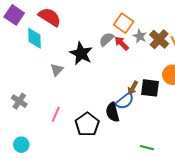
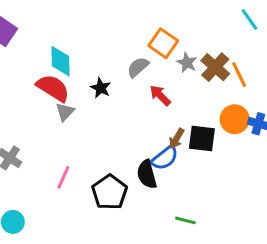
red semicircle: (50, 17) -> (53, 88), moved
cyan diamond: (34, 38) -> (60, 61), moved
red arrow: (122, 43) -> (160, 95), moved
black star: (81, 53) -> (101, 88), size x0.6
green line: (147, 148) -> (185, 220), moved

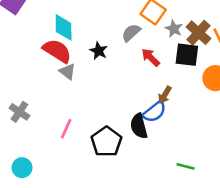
gray triangle: (65, 112) -> (67, 72), turned -36
black square: (202, 139) -> (187, 55), moved
green line: (185, 220) -> (186, 166), moved

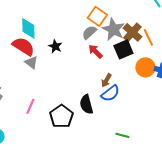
gray star: (174, 29) -> (113, 29), size x1.6
gray semicircle: (131, 33) -> (89, 32), moved
black square: (187, 55) -> (123, 49), turned -30
blue semicircle: (154, 112) -> (110, 93), moved

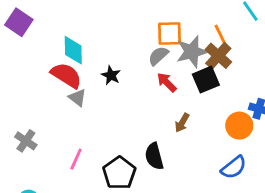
orange square: (97, 16) -> (170, 33), turned -36
gray star: (113, 29) -> (192, 52), turned 30
orange line: (148, 37) -> (221, 36), moved
orange circle: (145, 67) -> (239, 126), moved
blue semicircle: (110, 93) -> (234, 167), moved

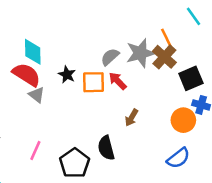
orange square: (170, 33) -> (94, 82), moved
black square: (206, 80) -> (191, 78), moved

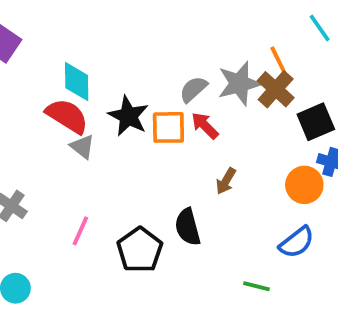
black star: (67, 75) -> (128, 116), size x1.5

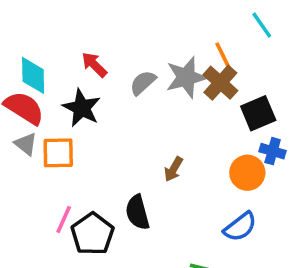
red arrow: (205, 126) -> (94, 65), moved
orange square: (168, 127) -> (58, 153), moved
gray triangle: (82, 147) -> (26, 144), moved
pink line: (80, 231) -> (64, 220), moved

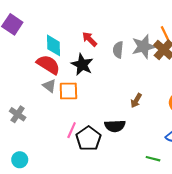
gray semicircle: (143, 83) -> (118, 50), turned -42
black semicircle: (137, 212) -> (115, 126), turned -78

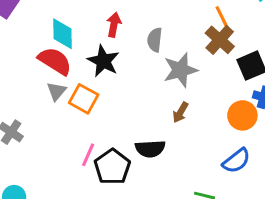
red arrow: (90, 39) -> (114, 25), turned 56
gray star: (144, 47) -> (180, 70), moved
gray triangle: (49, 86) -> (56, 91), turned 32
orange square: (68, 91) -> (84, 99), turned 30

